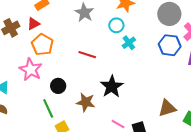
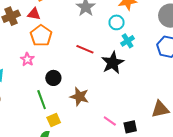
red triangle: (33, 24) -> (34, 14), turned 32
pink star: (31, 70) -> (27, 59), size x0.6
black star: (112, 87) -> (113, 63), moved

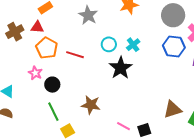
cyan circle: (117, 22) -> (109, 44), moved
red line: (85, 49) -> (75, 55), moved
black circle: (53, 78) -> (52, 85), moved

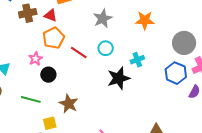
cyan circle: (109, 44) -> (106, 48), moved
brown star: (91, 105) -> (69, 104), moved
green line: (53, 112) -> (31, 99), moved, turned -66

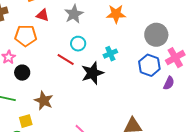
red triangle: (51, 15) -> (43, 15), moved
orange pentagon: (53, 38) -> (26, 36), turned 30
red line: (79, 53) -> (66, 59), moved

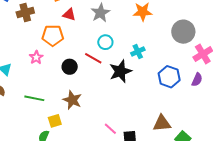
blue hexagon: (149, 65) -> (169, 77), moved
black circle: (22, 73) -> (70, 67), moved

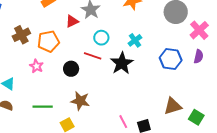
brown cross: (25, 13) -> (21, 35), moved
red triangle: (69, 15) -> (72, 21), moved, turned -32
pink line: (110, 129) -> (123, 122), turned 32

